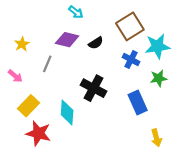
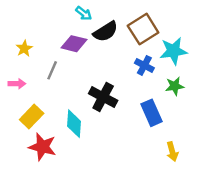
black semicircle: (96, 43) -> (106, 32), moved, size x1.5
pink arrow: (15, 76) -> (17, 84), turned -40

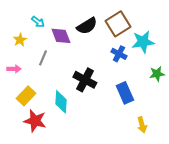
cyan arrow: (84, 13) -> (38, 22), moved
purple diamond: (74, 44) -> (61, 36), turned 55
green star: (175, 86) -> (157, 74), moved

